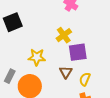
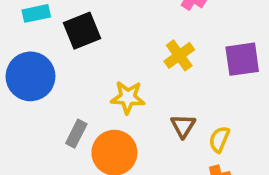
purple square: (78, 52) -> (242, 59), moved

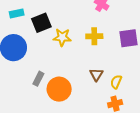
yellow cross: (179, 55) -> (94, 36), turned 35
yellow star: (128, 97) -> (62, 37), moved

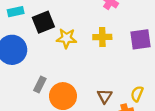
brown triangle: (96, 75) -> (105, 96), moved
yellow semicircle: (116, 82) -> (137, 94), moved

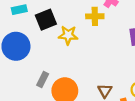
yellow cross: (102, 37) -> (95, 16), moved

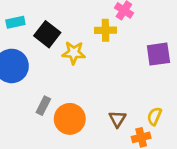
black square: (46, 20) -> (47, 34), turned -30

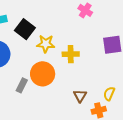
yellow cross: (105, 30) -> (71, 54), moved
orange circle: (70, 119) -> (43, 74), moved

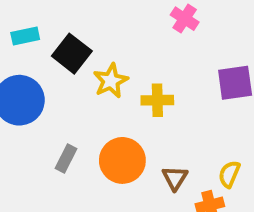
yellow star: (46, 44) -> (111, 81), turned -30
orange circle: (43, 74) -> (122, 160), moved

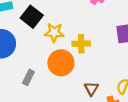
yellow star: (111, 81) -> (54, 32), turned 30
orange circle: (122, 160) -> (61, 63), moved

